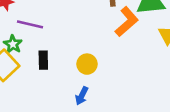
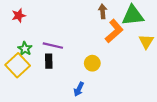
purple line: (30, 24) -> (53, 46), moved
yellow circle: (87, 64) -> (92, 63), moved

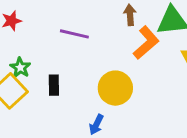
purple line: (53, 46) -> (74, 34), moved
yellow circle: (92, 63) -> (115, 88), size x1.5

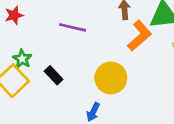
black rectangle: (54, 85) -> (54, 75), turned -42

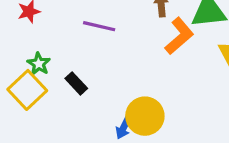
yellow circle: (111, 78) -> (145, 116), moved

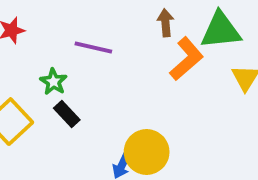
green star: (39, 64) -> (53, 82), moved

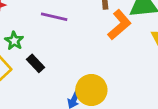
green star: (53, 82) -> (14, 41), moved

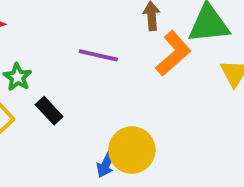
purple line: (54, 17) -> (98, 55), moved

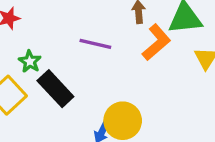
black rectangle: (49, 111) -> (55, 89), size x1.6

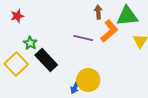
purple line: (95, 44) -> (83, 38), moved

